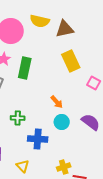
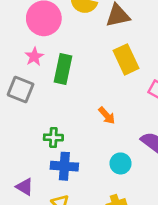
cyan circle: (62, 122) -> (121, 163), moved
blue cross: (38, 139) -> (64, 166), moved

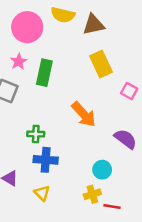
orange arrow: (107, 116) -> (84, 114), size x1.6
cyan circle: (121, 163) -> (102, 170), moved

